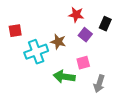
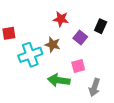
red star: (76, 15) -> (61, 19), moved

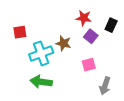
red star: (61, 19) -> (84, 18), moved
green arrow: (59, 80) -> (41, 82), moved

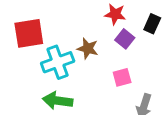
red square: (20, 32) -> (29, 33), size x1.6

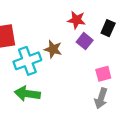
pink square: (122, 77) -> (103, 74), moved

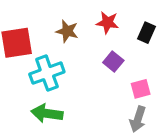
purple square: (85, 41) -> (113, 61), moved
brown star: (53, 49) -> (67, 31), moved

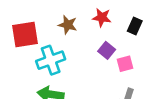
pink square: (141, 89) -> (125, 64), moved

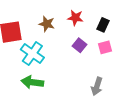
cyan cross: (51, 60) -> (32, 54), turned -35
pink square: (125, 64) -> (105, 47), moved

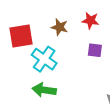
purple square: (79, 45) -> (95, 50), turned -32

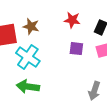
brown star: (60, 27) -> (31, 26), moved

